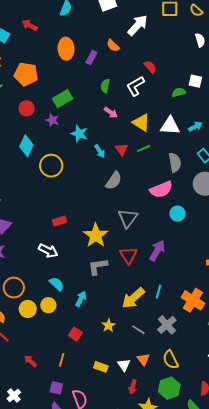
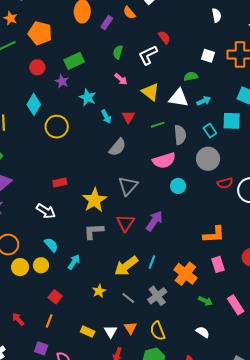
green semicircle: (179, 92) -> (191, 76), moved
green line: (144, 148) -> (158, 125), moved
red square: (75, 334) -> (55, 297), moved

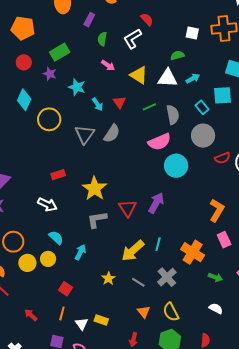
purple rectangle: (107, 23) -> (89, 20), moved
gray triangle: (128, 186) -> (85, 134), moved
cyan circle: (178, 186) -> (176, 166), size x1.5
orange L-shape: (214, 235) -> (217, 210), turned -50
white triangle: (111, 332) -> (82, 324), moved

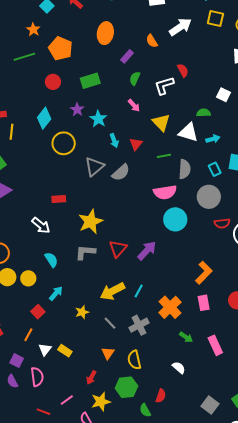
purple star: (50, 74) -> (77, 110), moved
cyan semicircle: (56, 238) -> (51, 260), moved
cyan arrow: (80, 252) -> (56, 293), moved

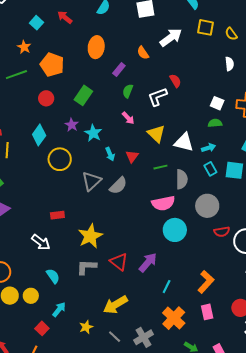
green rectangle: (90, 81) -> (83, 95), turned -36
green semicircle: (204, 113) -> (215, 123), moved
cyan rectangle: (215, 169) -> (210, 169), moved
red triangle: (118, 249) -> (119, 262), turned -30
cyan line: (139, 291) -> (167, 287), moved

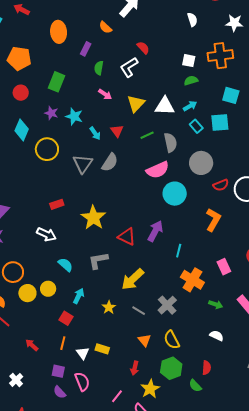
yellow triangle: (156, 134) -> (136, 104), turned 42
gray L-shape: (87, 267) -> (98, 260), moved
orange L-shape: (206, 282) -> (213, 220), moved

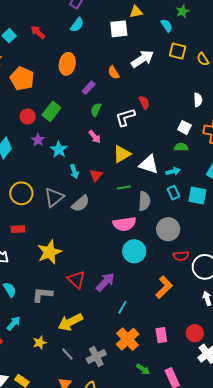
white semicircle: (192, 20) -> (198, 100), moved
red circle: (21, 93) -> (28, 117), moved
yellow circle: (47, 149) -> (21, 193), moved

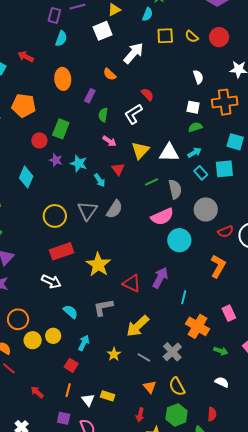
cyan semicircle: (167, 26) -> (147, 14), turned 72
red triangle: (96, 175) -> (118, 169), moved
red rectangle: (18, 229) -> (62, 251), size x1.6

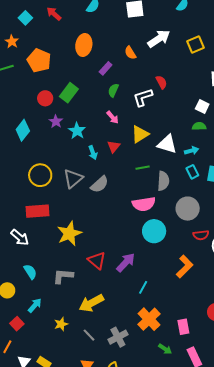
yellow square: (165, 36) -> (195, 44), moved, turned -36
pink rectangle: (229, 313) -> (183, 327), moved

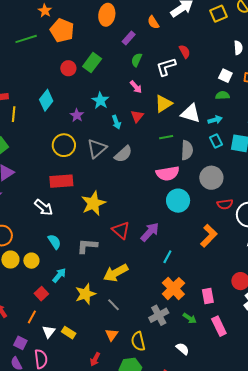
orange star: (12, 42) -> (45, 11), moved
purple star: (56, 122) -> (77, 115), moved
yellow star: (61, 324) -> (85, 294), size x1.5
gray cross: (118, 337) -> (159, 315), moved

